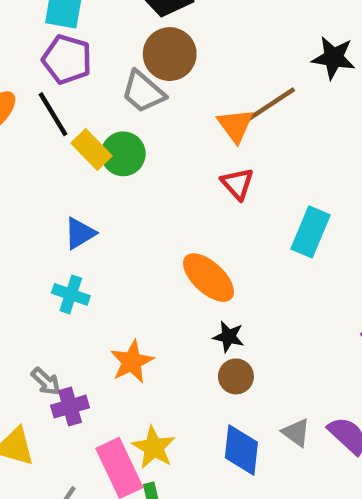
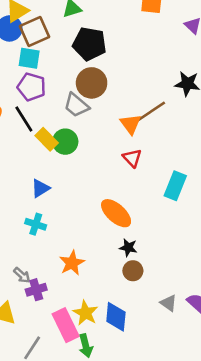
blue diamond: (241, 450) -> (116, 317), moved

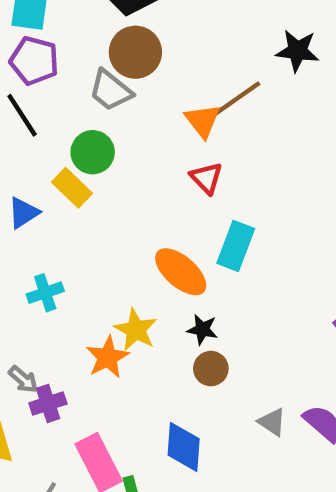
yellow rectangle: (47, 139) -> (72, 188), moved
cyan rectangle: (175, 186) -> (236, 246), moved
blue triangle: (40, 188) -> (23, 213), moved
cyan cross: (36, 224) -> (45, 293), turned -36
yellow star: (85, 313) -> (136, 330), moved

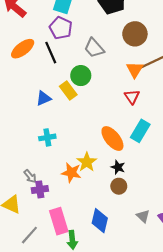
brown circle: (135, 52) -> (135, 34), moved
orange star: (108, 357) -> (71, 173), turned 30

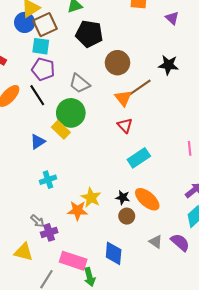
green circle: (81, 76) -> (71, 113), size x1.4
cyan rectangle: (140, 131) -> (139, 158), turned 35
orange ellipse: (112, 139) -> (147, 199), moved
pink rectangle: (59, 221) -> (73, 261), turned -45

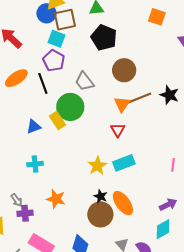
black star: (168, 65) -> (169, 95), moved
yellow star: (91, 198) -> (97, 166), moved
brown circle: (127, 216) -> (100, 214), size x1.6

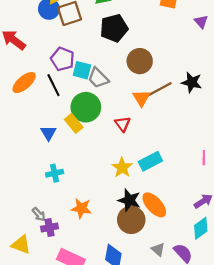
black pentagon: (104, 38) -> (114, 28), turned -30
cyan square: (56, 39) -> (82, 70), moved
blue triangle: (34, 127) -> (49, 133), turned -35
red triangle: (118, 130) -> (123, 124), moved
black star: (101, 196) -> (129, 200), size x1.5

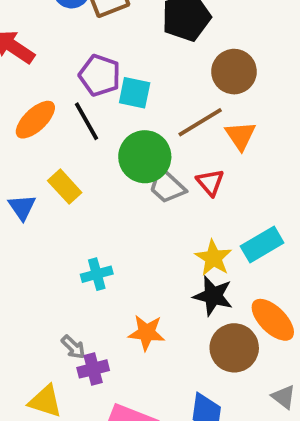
gray trapezoid: (98, 78) -> (167, 186), moved
brown line: (159, 90) -> (200, 122), moved
yellow rectangle: (74, 123) -> (65, 187), moved
blue triangle: (49, 133) -> (22, 207), moved
black star: (129, 200) -> (213, 296), moved

